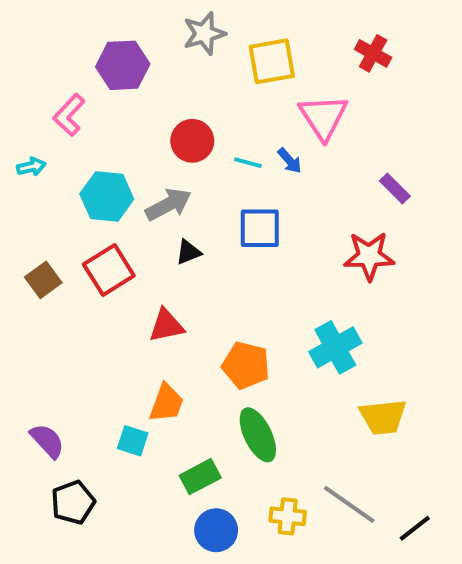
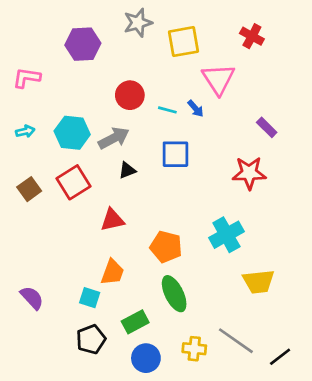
pink L-shape: (69, 115) -> (27, 78), moved, turned 56
cyan arrow: (31, 167) -> (25, 131), moved
black pentagon: (73, 502) -> (91, 339), moved

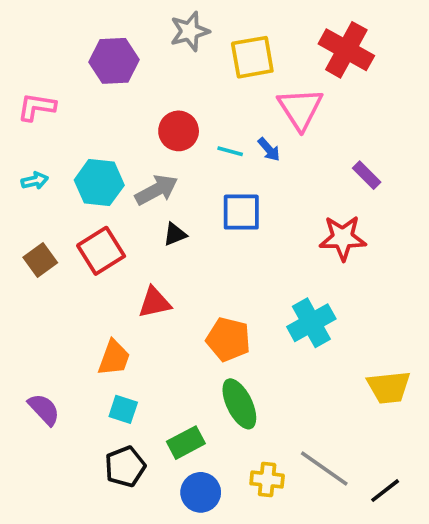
red cross: (252, 36) -> (346, 50), size x1.6
orange trapezoid: (112, 272) -> (114, 358), moved
yellow trapezoid: (259, 282) -> (389, 387), moved

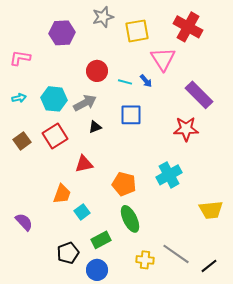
purple rectangle: (367, 175) -> (199, 95), size x1.8
cyan square: (123, 409) -> (82, 212), moved, turned 35
blue circle: (201, 492) -> (97, 270), moved

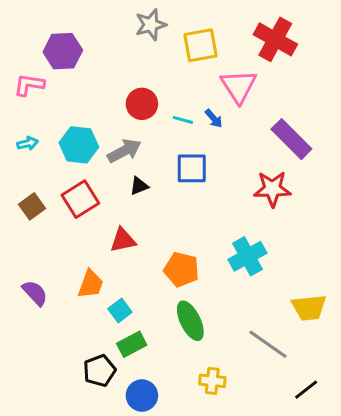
purple hexagon: (62, 33) -> (63, 51), moved
purple semicircle: (24, 222) -> (35, 293), moved
green rectangle: (101, 240) -> (132, 344), moved
gray line: (176, 254) -> (268, 344), moved

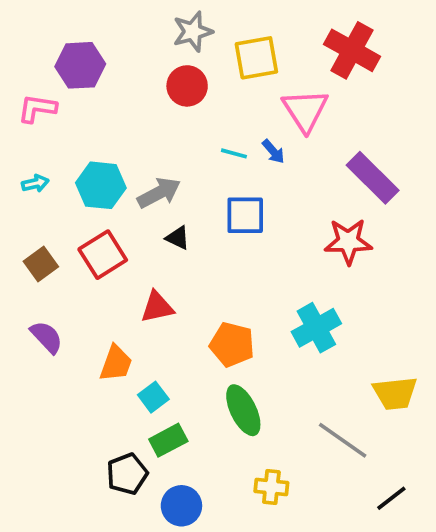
red circle: (142, 104) -> (187, 86), moved
black triangle: (139, 186) -> (178, 238), turned 48
purple semicircle: (35, 293) -> (47, 337), moved

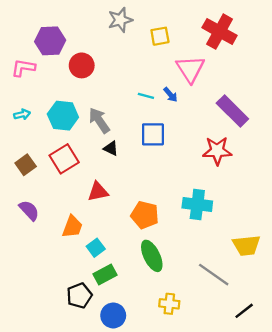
yellow square: (256, 58) -> (160, 36), size x0.7
red circle: (187, 86) -> (82, 65), moved
gray arrow: (159, 193) -> (99, 120), turned -96
cyan cross: (316, 328) -> (197, 204), turned 36

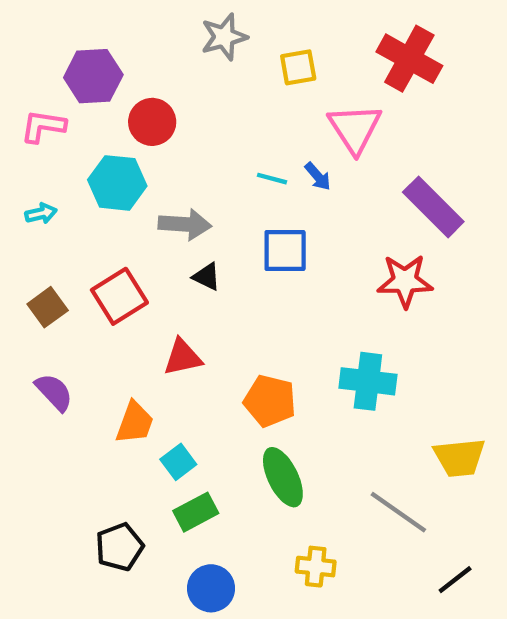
cyan hexagon: (63, 116) -> (117, 183), moved
gray arrow: (99, 120) -> (185, 224), turned 128
black pentagon: (79, 296) -> (119, 547), moved

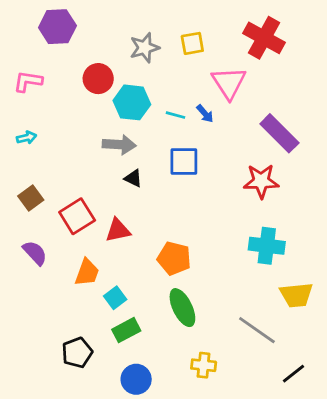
gray star: (224, 37) -> (145, 48), moved
purple hexagon: (93, 76) -> (57, 27), moved
cyan hexagon: (117, 183) -> (132, 102), moved
red square: (119, 296) -> (77, 216), moved
cyan cross: (368, 381) -> (267, 246), moved

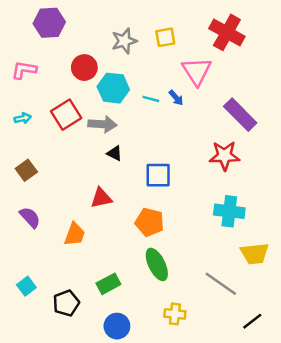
blue square: (184, 161) -> (158, 175), moved
red square: (77, 216) -> (66, 115), moved
cyan square: (115, 298) -> (26, 286), moved

